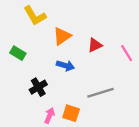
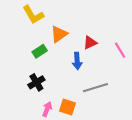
green rectangle: (18, 53) -> (40, 51), moved, turned -64
blue arrow: (65, 66) -> (77, 61), moved, turned 70

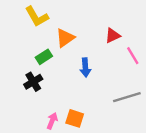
red triangle: (90, 43) -> (113, 35), moved
black cross: (36, 82) -> (33, 82), moved
gray line: (95, 88) -> (127, 97), moved

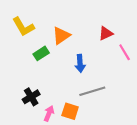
yellow L-shape: (37, 17) -> (23, 27), moved
black cross: (33, 82) -> (31, 97), moved
gray line: (127, 97) -> (92, 91), moved

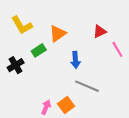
gray line: (92, 91) -> (87, 86), turned 40
black cross: (31, 97) -> (16, 65), moved
orange square: (70, 111) -> (66, 105), turned 35

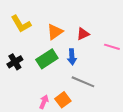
red triangle: (100, 31) -> (83, 34), moved
pink line: (117, 49) -> (112, 47), turned -42
green rectangle: (39, 50) -> (47, 59), moved, size x1.5

